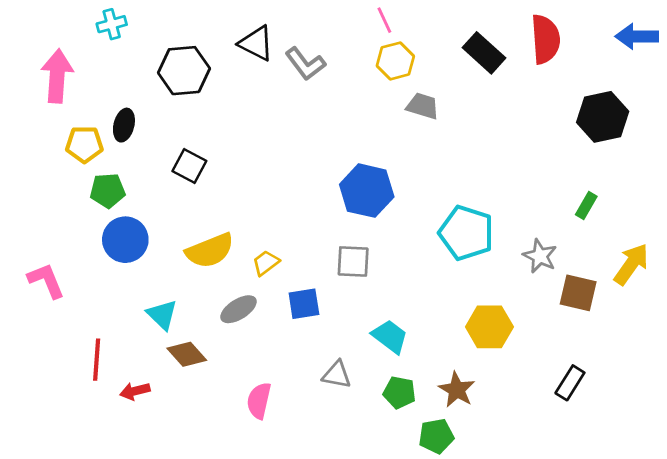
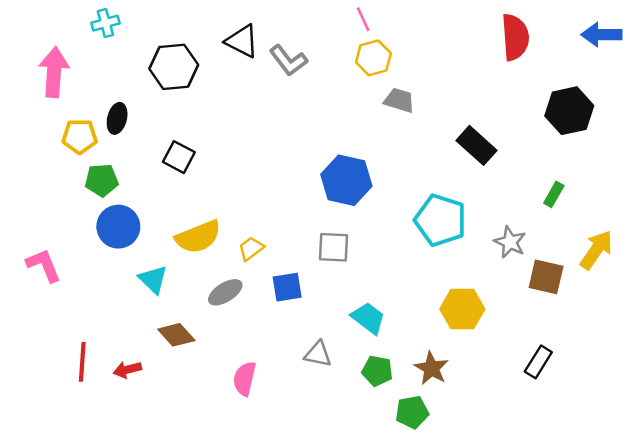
black rectangle: (484, 53) -> (476, 145), moved
cyan triangle: (162, 315) -> (153, 279), moved
red line: (97, 360) -> (82, 362), moved

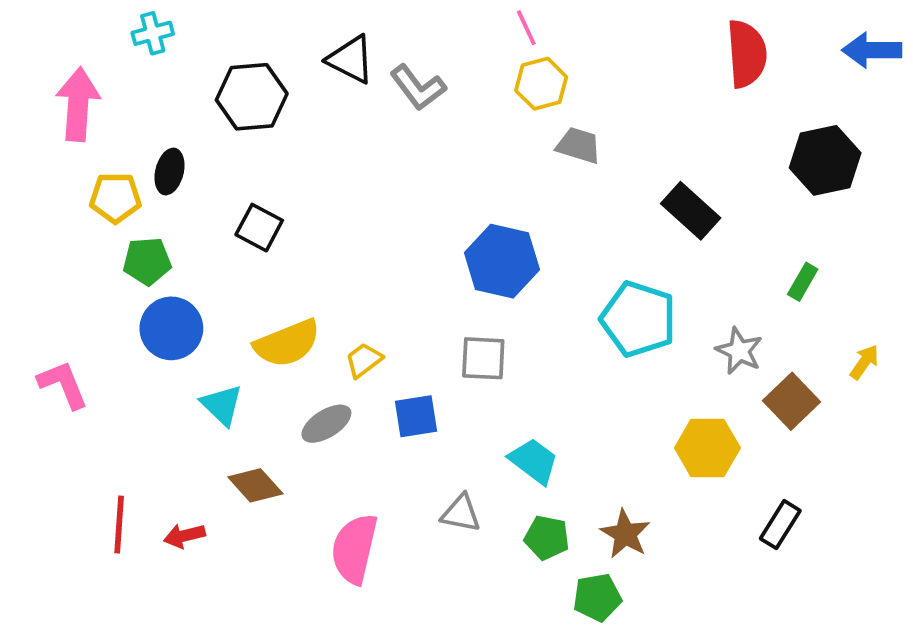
yellow arrow: (596, 250) -> (864, 362), size x0.6
brown square: (546, 277) -> (791, 401), turned 33
yellow hexagon: (462, 309) -> (707, 448), moved
pink semicircle: (245, 379) -> (354, 549), size x1.4

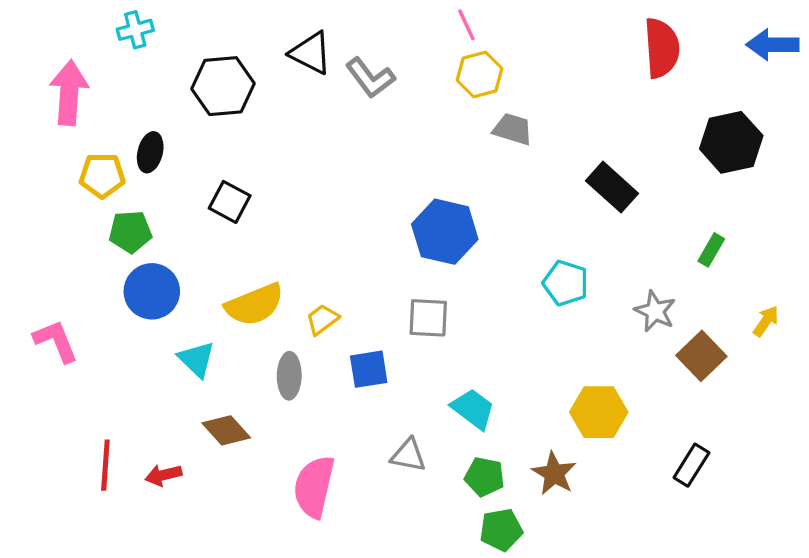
cyan pentagon: (638, 319) -> (566, 283), size x0.7
gray ellipse: (326, 424) -> (289, 376), turned -57
yellow hexagon: (707, 448) -> (599, 412), moved
green pentagon: (597, 597) -> (501, 530), moved

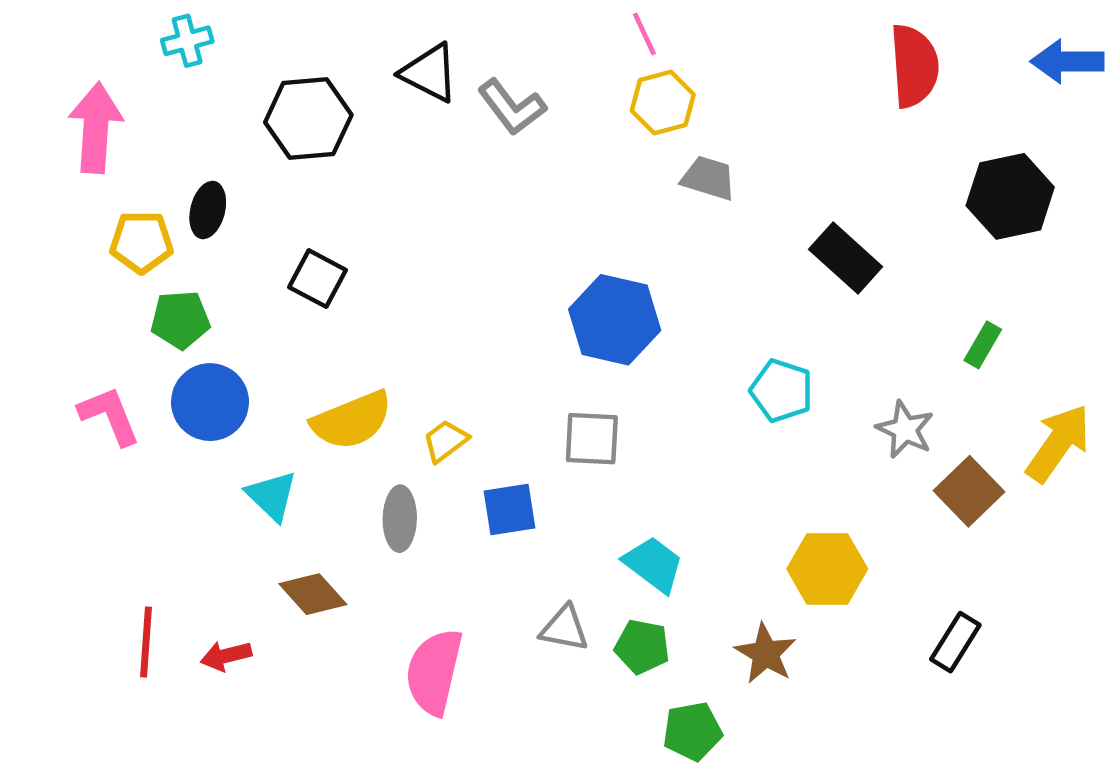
yellow arrow: (766, 321) -> (1058, 443), size x1.8
pink L-shape: (56, 341) -> (109, 416), moved
green pentagon: (485, 477) -> (642, 647), moved

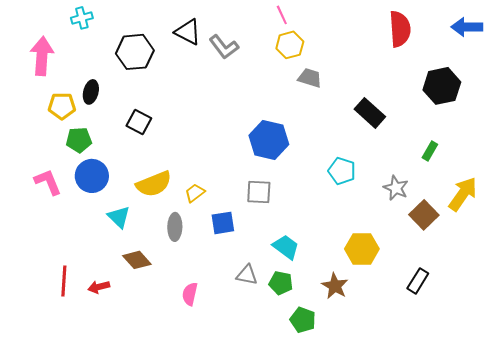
pink semicircle: (434, 672) -> (190, 294), size x0.6
green pentagon: (692, 731) -> (303, 320), turned 30

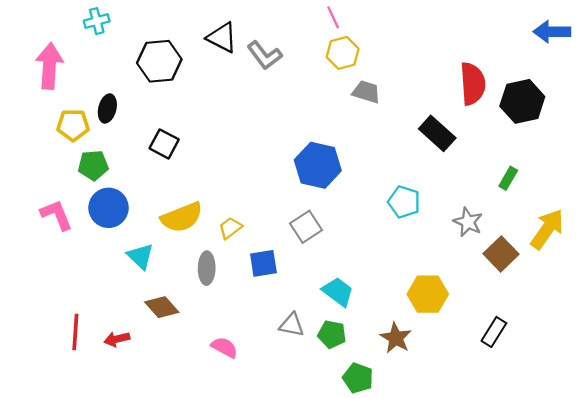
red semicircle: (400, 29) -> (473, 84), moved
gray square: (259, 192) -> (306, 227), turned -36
pink semicircle: (190, 294) -> (224, 347), turned 105

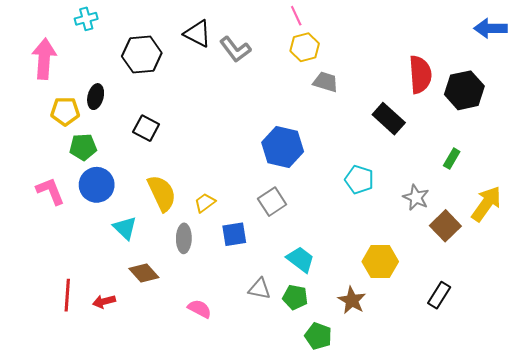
yellow semicircle: (182, 217) -> (162, 193), turned -93

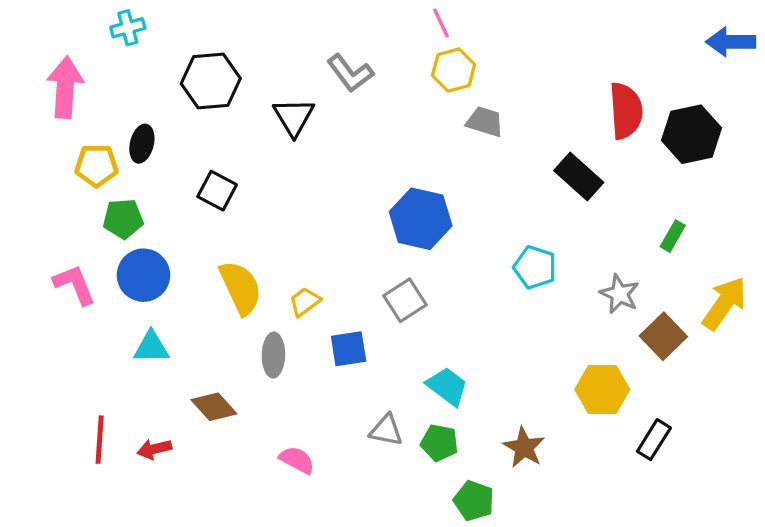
black triangle: (197, 34) -> (294, 117), moved, turned 32
cyan triangle: (125, 228) -> (151, 347), moved, turned -45
yellow hexagon: (380, 262) -> (602, 389), moved

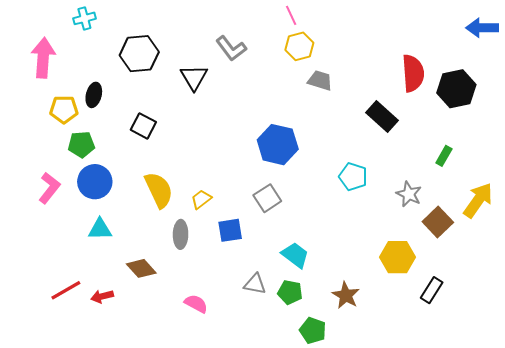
pink L-shape: (75, 285) -> (49, 188), turned 60
red line: (100, 440) -> (66, 290), turned 56

